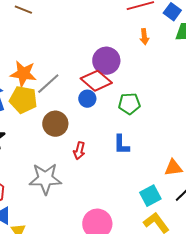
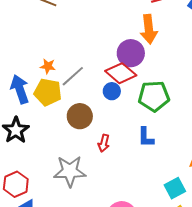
orange arrow: (144, 37) -> (149, 29), moved, size x1.8
orange star: (23, 74) -> (48, 66), size x0.6
green pentagon: (129, 104) -> (154, 96), size x1.4

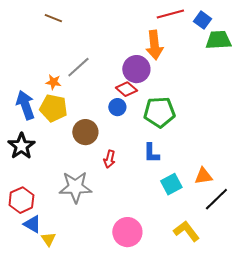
red diamond: (121, 73) -> (126, 89), size x0.7
gray line: (73, 76) -> (78, 67), moved
cyan square: (175, 188) -> (171, 184), moved

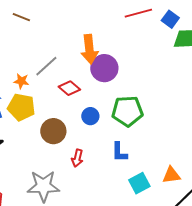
orange arrow: (154, 45) -> (89, 49), moved
red diamond: (126, 89) -> (69, 88), moved
blue circle: (117, 107) -> (90, 116), moved

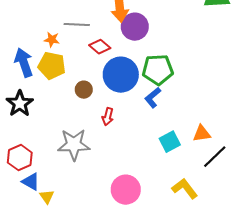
gray line: (46, 66) -> (77, 25), turned 45
blue circle: (90, 116) -> (121, 75), size x2.0
brown circle: (53, 131) -> (84, 90), size x0.7
blue L-shape: (119, 152) -> (153, 98), moved, turned 50

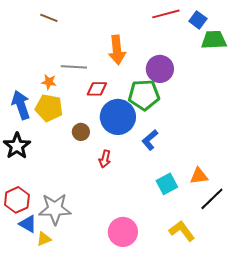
purple circle: (135, 27) -> (160, 69), moved
red diamond: (100, 47) -> (97, 89), turned -40
green pentagon: (158, 70) -> (144, 95), moved
gray star: (74, 145) -> (55, 209), moved
yellow triangle: (47, 197) -> (44, 239), turned 42

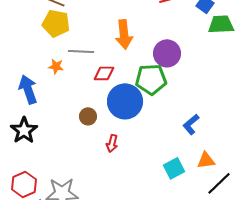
yellow pentagon: (49, 108) -> (56, 23), moved
blue L-shape: (150, 140) -> (191, 124), moved

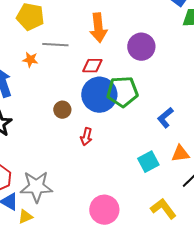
red diamond: (104, 73) -> (92, 66), moved
green pentagon: (151, 79) -> (122, 92), moved

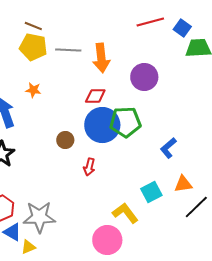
gray line: (55, 45) -> (68, 50), moved
yellow L-shape: (163, 209) -> (125, 213), moved

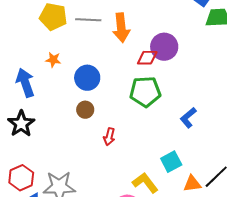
red diamond: (95, 96) -> (147, 58), moved
blue circle: (102, 125) -> (87, 78), moved, size x0.7
orange triangle: (183, 184) -> (192, 184), moved

